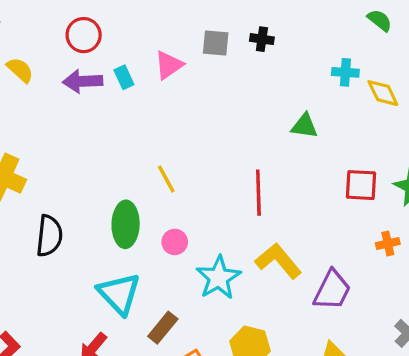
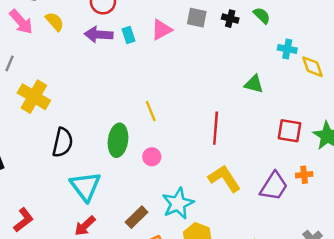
green semicircle: (380, 20) -> (262, 16), moved
cyan star: (218, 278) -> (178, 203), moved
purple trapezoid: (332, 290) -> (274, 186), moved
cyan triangle: (119, 294) -> (85, 186), moved

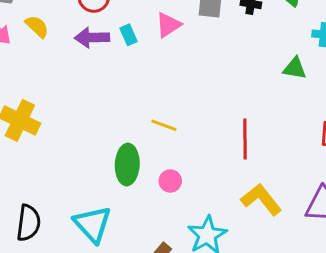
green triangle: (254, 84) -> (295, 68), moved
yellow line: (151, 111) -> (164, 125), turned -42
black semicircle: (63, 142) -> (28, 223), moved

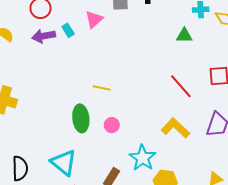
red line: (245, 139) -> (181, 86), moved, turned -32

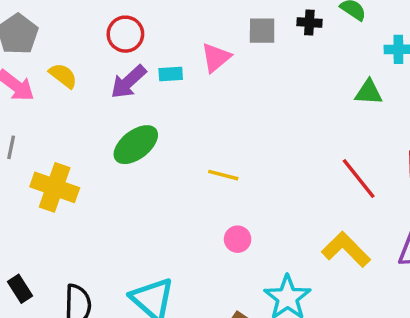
cyan rectangle: (68, 30) -> (171, 74), turned -64
purple arrow: (44, 36) -> (128, 82), turned -35
green ellipse: (81, 118) -> (136, 145), moved, turned 56

